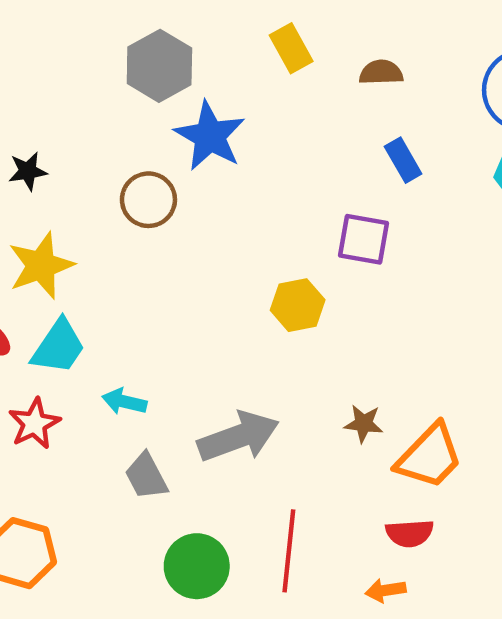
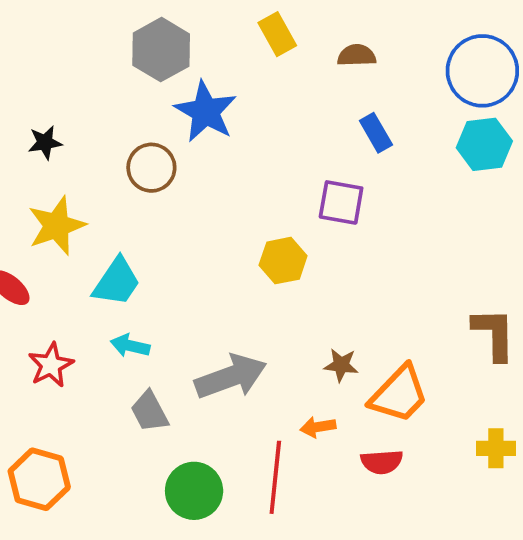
cyan trapezoid: (58, 347) -> (117, 282), moved
orange arrow: (385, 590) -> (318, 427), moved

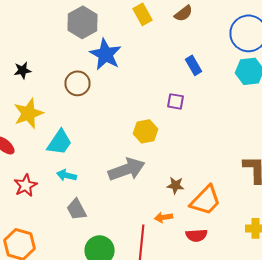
brown semicircle: (357, 55) -> (184, 13), moved, turned 144
purple square: (341, 202) -> (176, 101), size x0.7
gray arrow: (231, 377) -> (126, 169), moved

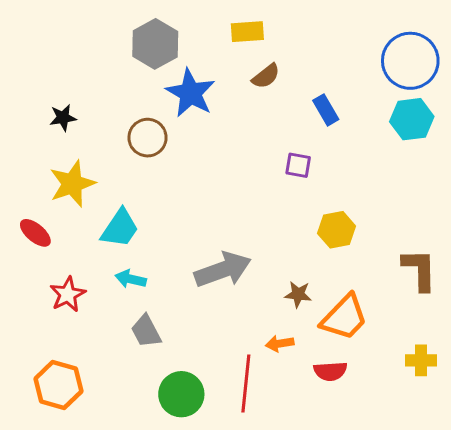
brown semicircle: (184, 13) -> (266, 76), moved
yellow rectangle: (142, 14) -> (247, 32), turned -65
yellow hexagon: (146, 131) -> (337, 230), moved

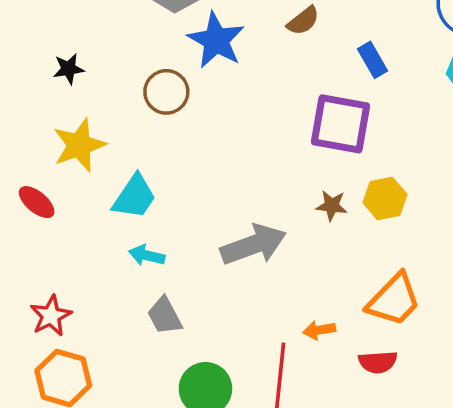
purple square: (298, 165) -> (341, 124), size x2.0
red star: (68, 294) -> (51, 316), moved
brown star: (298, 294) -> (332, 206), moved

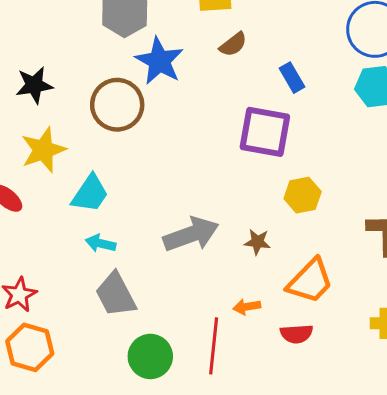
black star: (69, 69) -> (34, 85), size x1.4
brown circle: (166, 92) -> (117, 105), size x1.4
brown star: (332, 206) -> (257, 242), moved
gray trapezoid: (165, 316) -> (116, 295), size x1.4

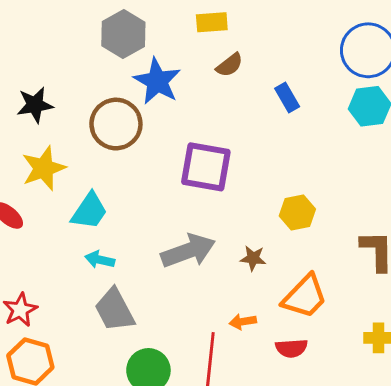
purple square: (265, 132) -> (206, 167), moved

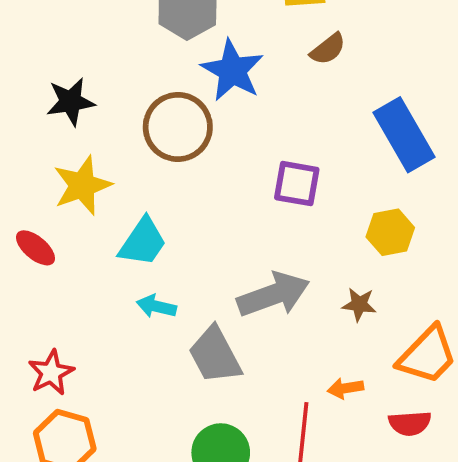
blue rectangle: (287, 97) -> (404, 135), moved, size x1.8
purple square: (206, 167) -> (297, 184), size x0.7
yellow hexagon: (297, 212) -> (390, 232), moved
gray trapezoid: (114, 310) -> (215, 355), moved

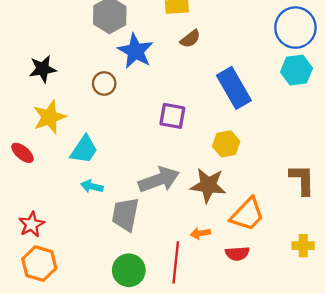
brown circle: (178, 127) -> (104, 83), size x0.6
brown star: (359, 304) -> (208, 185), size x1.8
gray trapezoid: (215, 355) -> (125, 214), turned 39

